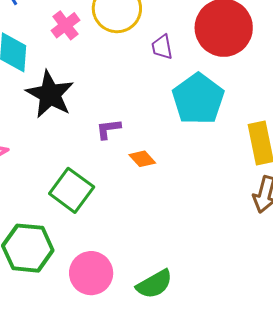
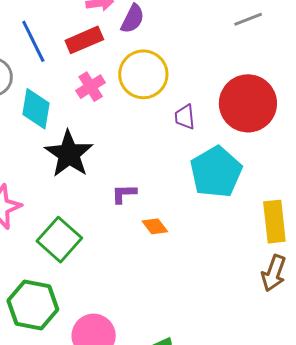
green square: (72, 190) -> (59, 240), moved

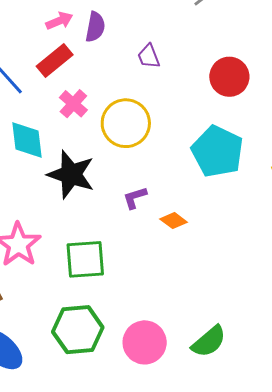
yellow circle: (143, 74) -> (126, 123), moved
red circle: (248, 103) -> (229, 77), size x0.7
purple trapezoid: (185, 117) -> (149, 56), moved
green square: (59, 240) -> (85, 259), turned -30

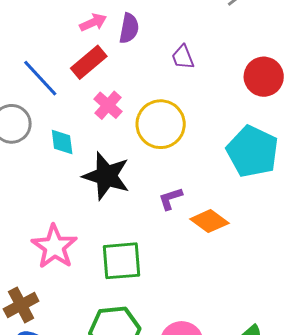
cyan diamond: (27, 140) -> (62, 142), size x0.7
orange diamond: (174, 221) -> (209, 221), size x1.4

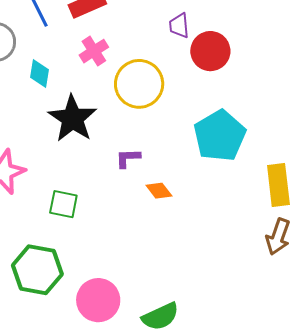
red circle: (264, 77) -> (210, 51), moved
orange diamond: (209, 221) -> (159, 191), size x0.7
green square: (122, 261) -> (63, 204), size x0.7

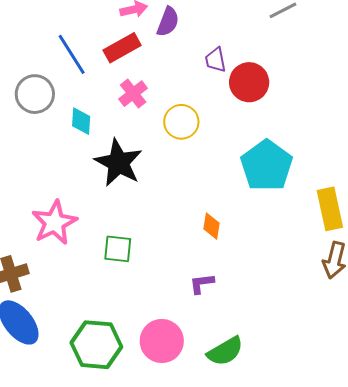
yellow circle: (139, 84) -> (181, 122), size x0.7
purple L-shape: (128, 158) -> (202, 284), moved
orange diamond: (159, 191) -> (211, 226), turned 52
green hexagon: (37, 270) -> (96, 345), moved

